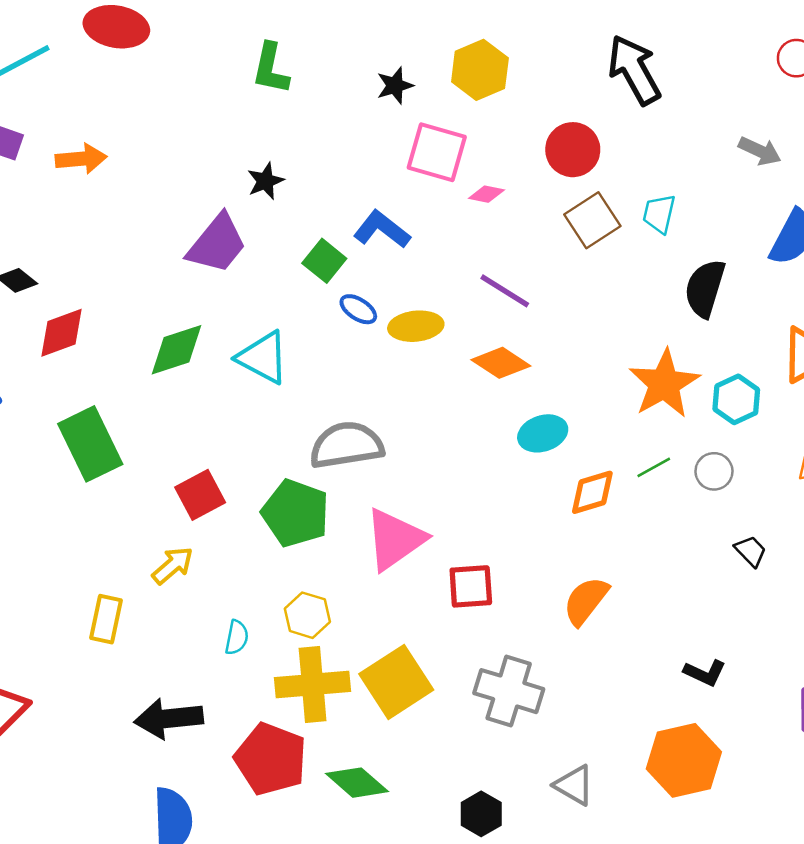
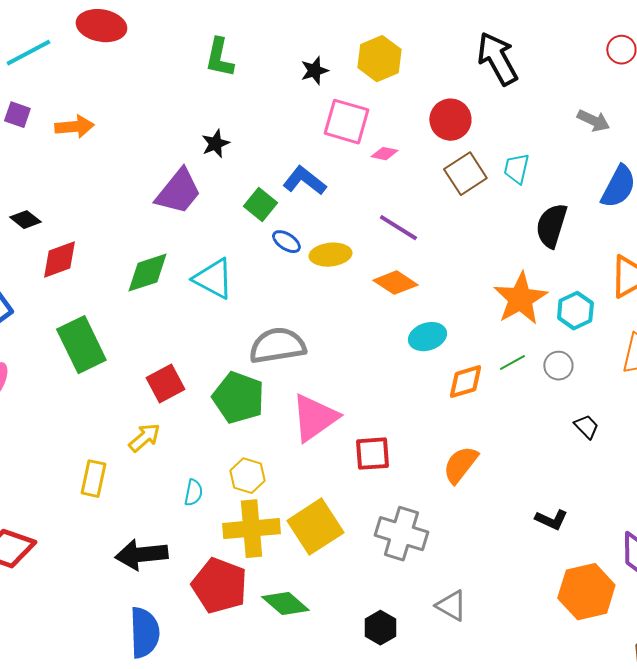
orange hexagon: (684, 760) -> (586, 592), moved

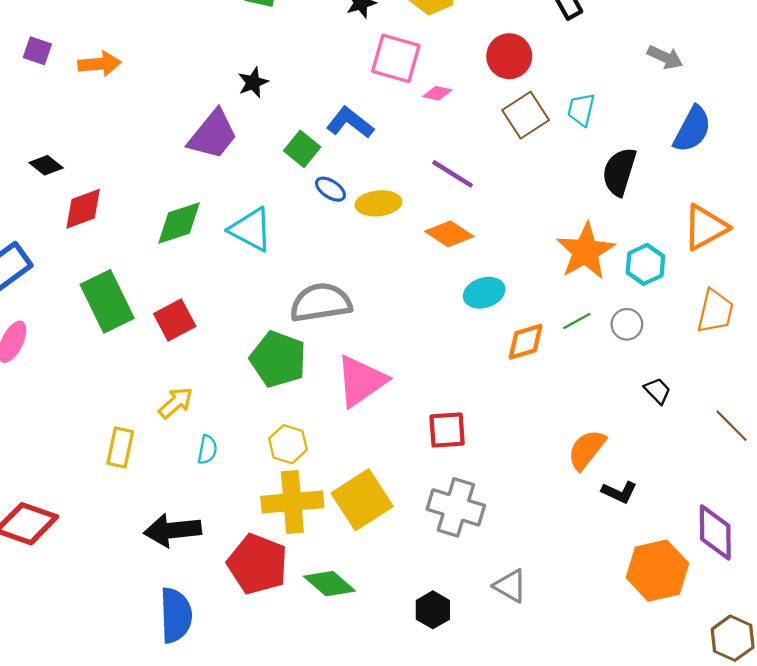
red square: (165, 384) -> (175, 320), moved
red square: (372, 454) -> (447, 430), moved
orange semicircle: (460, 465) -> (587, 450), moved
cyan semicircle: (193, 493) -> (207, 450), moved

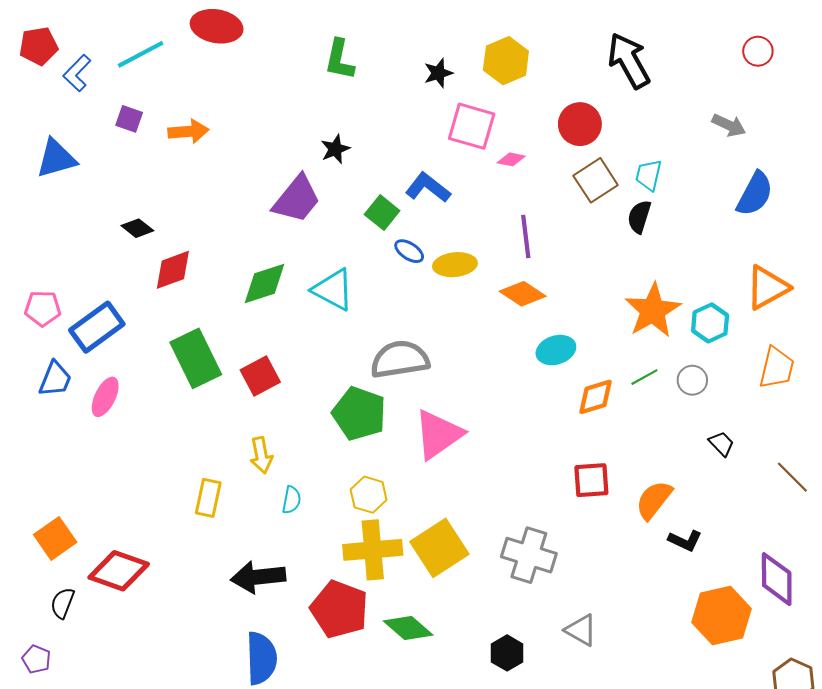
black semicircle: (619, 172) -> (639, 217), moved, size x0.7
purple line: (453, 174) -> (526, 237), turned 51
yellow arrow: (176, 403) -> (261, 455), turned 120
red square: (447, 430) -> (591, 480), moved

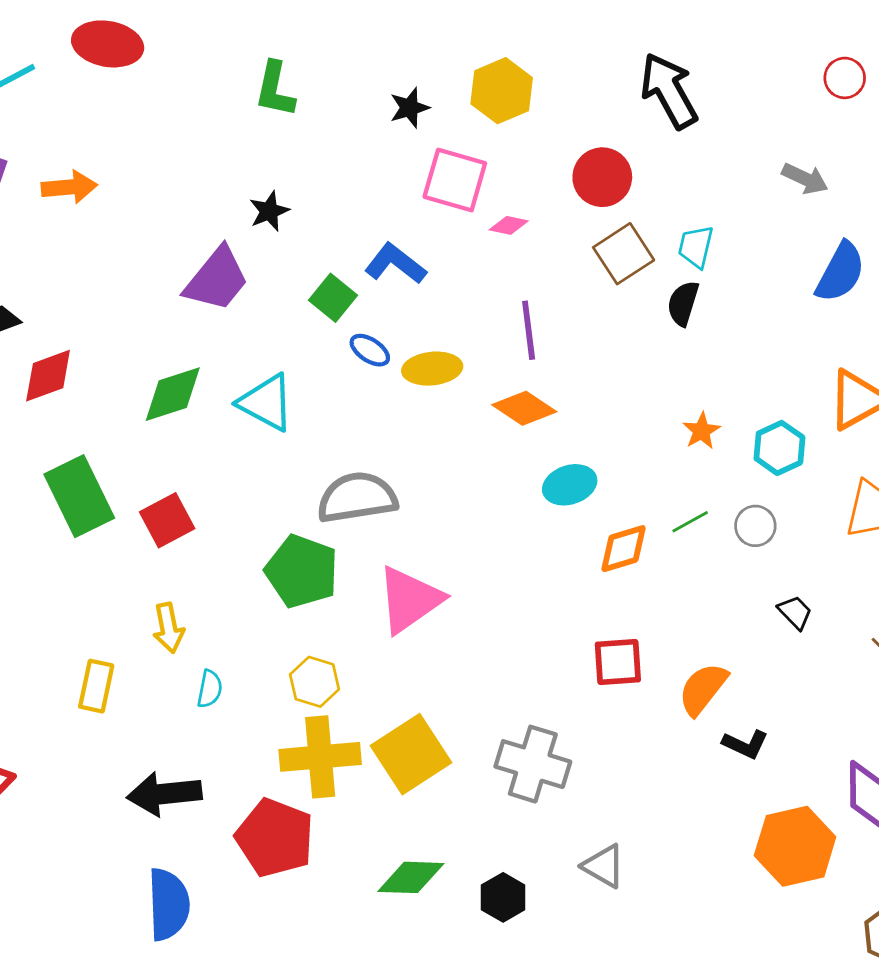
orange star: (653, 310) -> (701, 431), size x0.5
green diamond: (408, 628) -> (411, 877), moved, turned -39

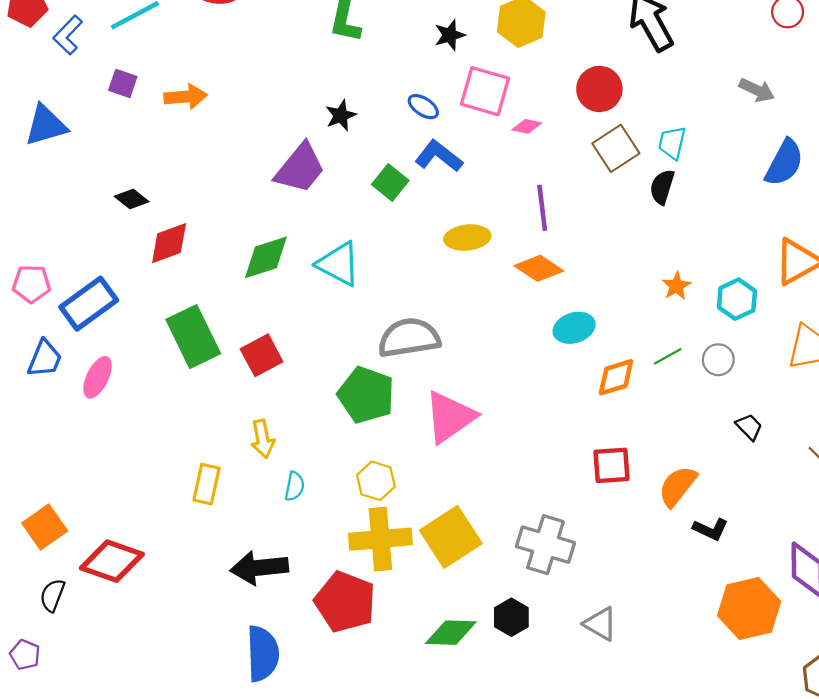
blue ellipse: (370, 350) -> (423, 107), moved
black hexagon: (503, 897) -> (511, 617), moved

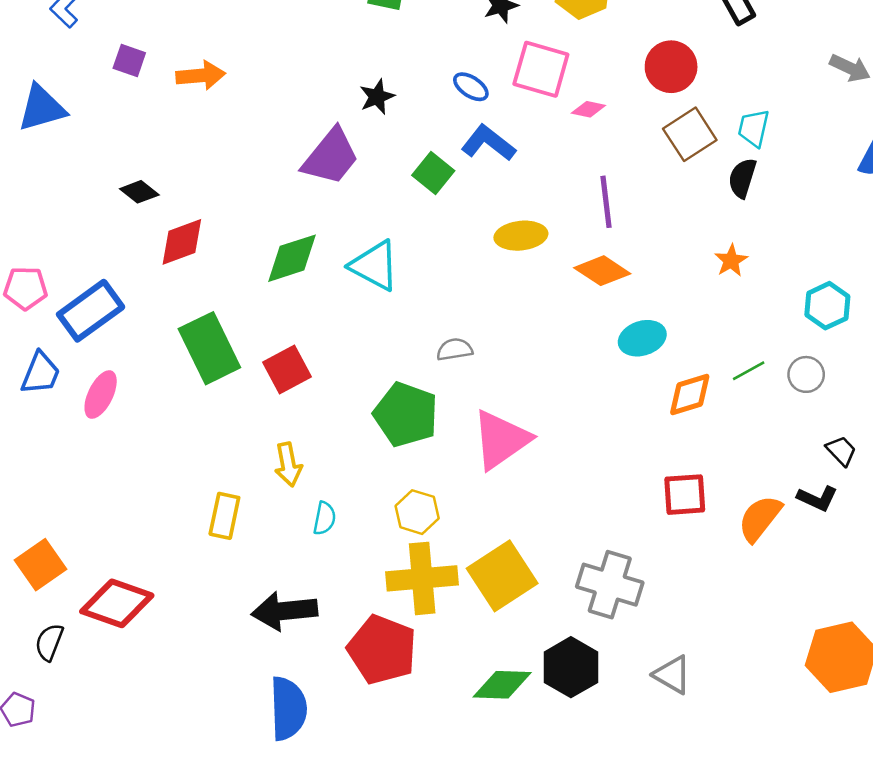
orange star: (676, 286) -> (731, 261), moved
gray semicircle: (409, 338) -> (455, 349), size x0.5
black L-shape: (711, 529) -> (817, 498), moved
black hexagon: (511, 617) -> (571, 667), size x1.4

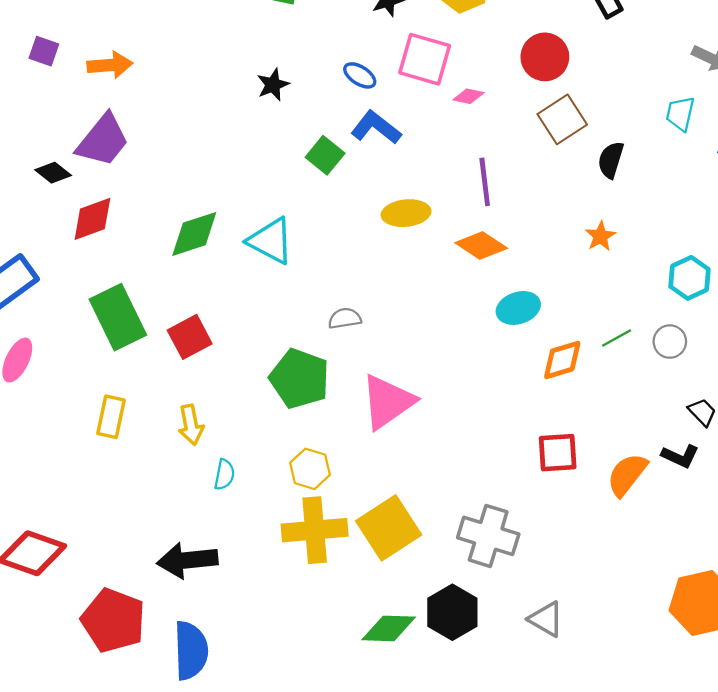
cyan trapezoid: (754, 128) -> (680, 114), moved
purple trapezoid: (331, 157) -> (103, 140), moved
yellow rectangle: (224, 516) -> (111, 417), moved
red pentagon: (382, 650) -> (113, 620), moved

